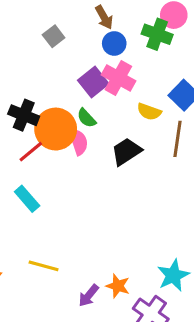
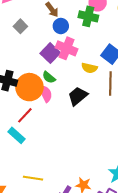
red line: (31, 152) -> (25, 115), moved

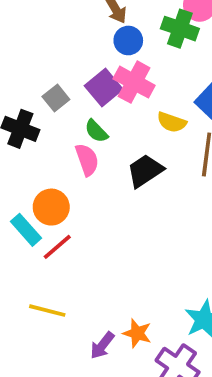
gray square: (20, 26) -> (56, 98), moved
orange circle: (29, 87) -> (51, 207), moved, size x0.7
red line: (25, 115) -> (57, 247), moved

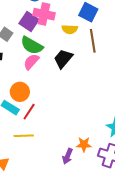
green semicircle: (96, 131) -> (32, 45), size x1.6
pink semicircle: (87, 160) -> (31, 62), turned -102
yellow line: (47, 311) -> (24, 136), moved

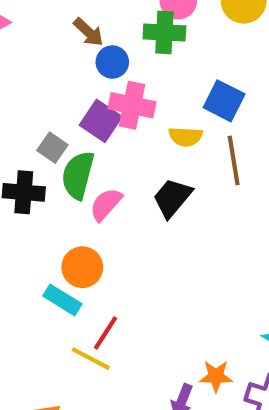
green semicircle: (32, 45) -> (78, 175), moved, turned 75
red line: (29, 112) -> (106, 333), moved
yellow line: (24, 136) -> (91, 359), turned 30

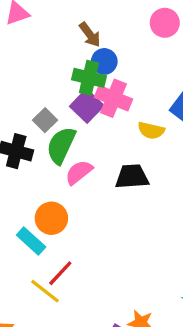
green cross: (164, 32) -> (89, 78), moved
black trapezoid: (172, 198) -> (132, 177), turned 36

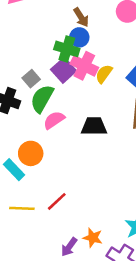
brown arrow: (90, 35) -> (81, 17), moved
yellow semicircle: (151, 130) -> (104, 74), moved, turned 108
red line: (60, 273) -> (57, 201), moved
yellow line: (45, 291) -> (22, 208), turned -40

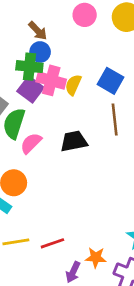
red line: (57, 201) -> (52, 243), moved, turned 35

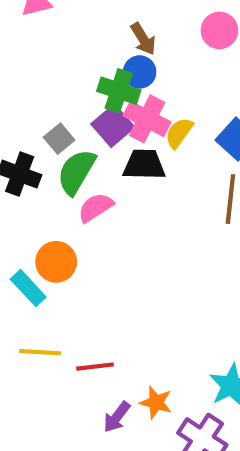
black trapezoid: (74, 141) -> (144, 165), moved

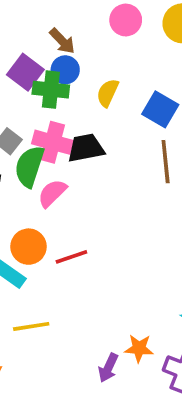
pink cross: (147, 119) -> (52, 142), moved
purple square: (113, 126) -> (25, 72), moved
yellow semicircle: (179, 133) -> (108, 93), moved
red line: (95, 367) -> (71, 257), moved

